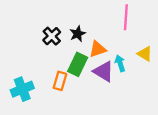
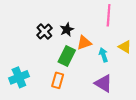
purple triangle: (104, 71) -> (103, 83), moved
orange rectangle: (60, 81) -> (58, 80), moved

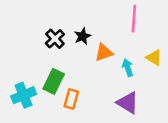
green rectangle: (67, 56) -> (54, 81), moved

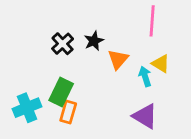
orange triangle: (104, 53) -> (118, 59), turned -30
yellow triangle: (154, 58) -> (161, 64), moved
orange rectangle: (71, 99) -> (68, 112), moved

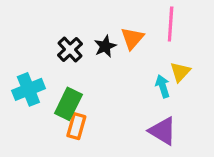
orange triangle: (118, 59) -> (132, 38), moved
yellow triangle: (161, 64) -> (180, 72), turned 42
cyan cross: (27, 108) -> (28, 89), moved

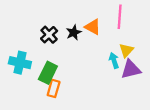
orange triangle: (132, 38) -> (93, 27), turned -42
cyan cross: (28, 89) -> (20, 63), turned 35
purple triangle: (163, 131) -> (131, 69), moved, turned -45

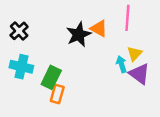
black star: (74, 32) -> (79, 35), size x1.5
black cross: (49, 35) -> (19, 31), moved
purple triangle: (131, 69) -> (139, 74), turned 50

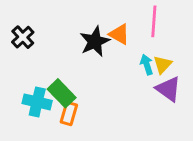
cyan arrow: (121, 64) -> (147, 65), moved
cyan cross: (21, 67) -> (37, 102), moved
green rectangle: (51, 77) -> (62, 93), turned -70

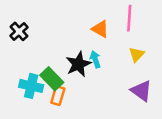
black star: (95, 41) -> (78, 64), moved
cyan arrow: (147, 65) -> (95, 59), moved
purple triangle: (168, 89) -> (141, 91), moved

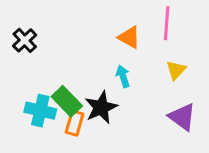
black star: (78, 64) -> (101, 107), moved

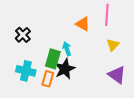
black cross: (25, 40) -> (23, 35), moved
cyan arrow: (123, 76) -> (67, 49), moved
green rectangle: (67, 101) -> (53, 59), moved, turned 60

